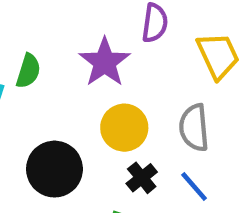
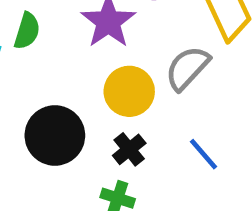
gray semicircle: (194, 128) -> (187, 68), moved, turned 48
black cross: (142, 178) -> (129, 149), moved

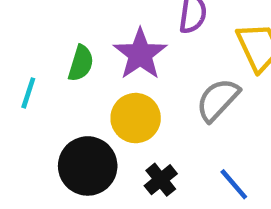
green semicircle: (27, 31) -> (81, 63), moved
yellow circle: (129, 91) -> (136, 118), moved

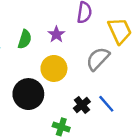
purple star: (140, 54) -> (56, 34), size x0.6
black cross: (161, 180) -> (82, 105), moved

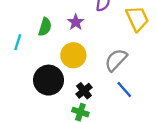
gray semicircle: (98, 59) -> (116, 60), moved
black cross: (82, 105) -> (84, 91), moved

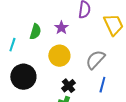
black circle: (49, 80) -> (23, 77), moved
blue line: (124, 90) -> (102, 85), turned 56

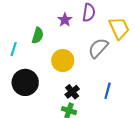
purple star: (61, 28) -> (65, 20), moved
gray semicircle: (95, 60) -> (98, 48), moved

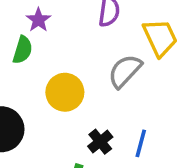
purple star: (65, 20) -> (38, 20), moved
black cross: (72, 92) -> (100, 142), moved

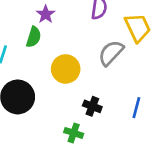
black cross: (100, 142) -> (92, 106), turned -30
blue line: (141, 143) -> (136, 108), moved

